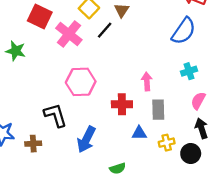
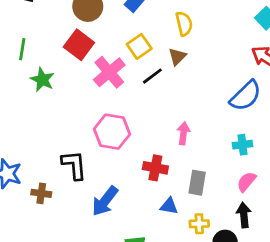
pink arrow: (147, 81) -> (183, 133), moved

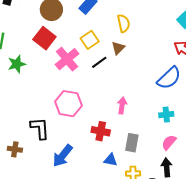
green star: (42, 80) -> (17, 64), turned 30

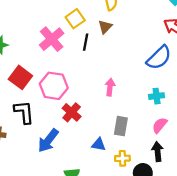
red square: (44, 38) -> (20, 77), moved
black line: (99, 62) -> (86, 42), turned -42
red cross: (101, 131) -> (72, 112), moved, turned 30

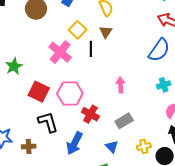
gray rectangle: (121, 126) -> (124, 121), moved, turned 60
blue triangle: (99, 144) -> (112, 147), moved, turned 48

